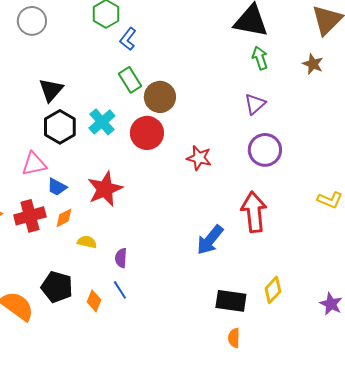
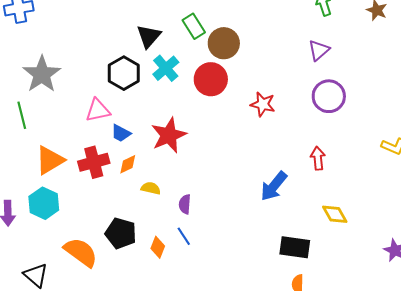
black triangle: (51, 90) -> (149, 36), moved
red arrow: (254, 212) -> (318, 158), size x0.6
yellow diamond: (273, 290) -> (335, 214), moved, turned -72

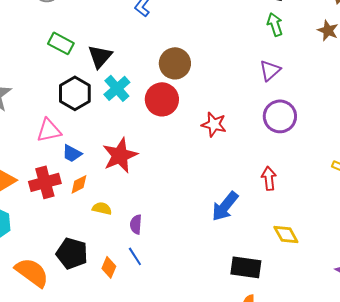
green rectangle: (194, 26) -> (61, 43), moved, turned -30

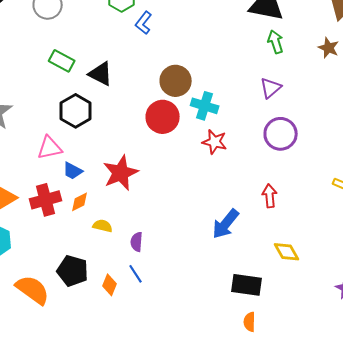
black triangle: (100, 56) -> (101, 74), turned -44
cyan cross: (117, 88) -> (205, 106), moved, turned -32

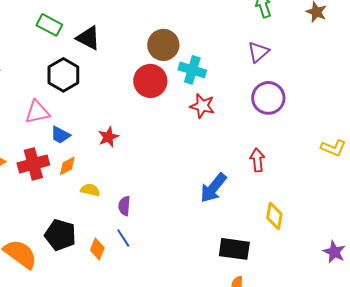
red star: (121, 173) -> (108, 137), size x0.6
yellow diamond: (287, 252) -> (274, 216), turned 40

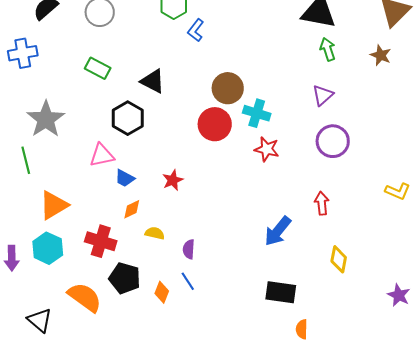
green rectangle: (49, 25) -> (98, 68), moved
red cross: (33, 164) -> (101, 241), moved, turned 32
black rectangle: (234, 249) -> (281, 292), moved

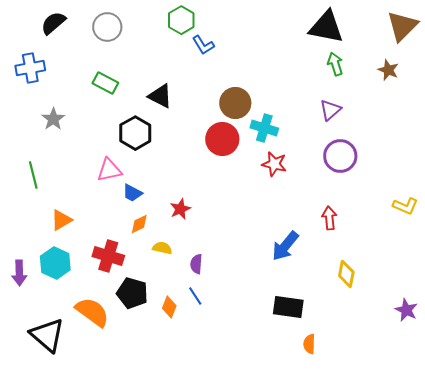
blue L-shape: (196, 30) -> (203, 45), turned -70
gray star: (46, 119) -> (53, 119), moved, size x0.6
red star: (173, 180) -> (180, 209), moved
orange triangle: (54, 205) -> (61, 220), size x0.7
black triangle: (40, 320) -> (47, 335), size x1.4

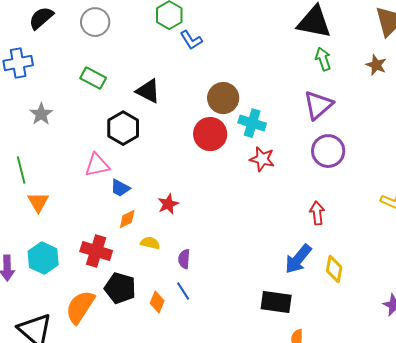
purple triangle: (330, 110) -> (318, 105), size x1.4
orange triangle: (61, 220) -> (38, 202), moved, turned -30
blue arrow: (285, 246) -> (298, 259), moved
orange semicircle: (92, 312) -> (80, 307), turned -93

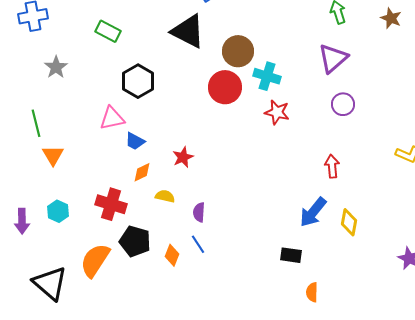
black triangle: (148, 91) -> (188, 31), moved, size x1.4
purple circle: (328, 151) -> (343, 104), size x0.7
cyan hexagon: (43, 258) -> (58, 211), size x0.7
black rectangle: (276, 302) -> (291, 255), size x0.7

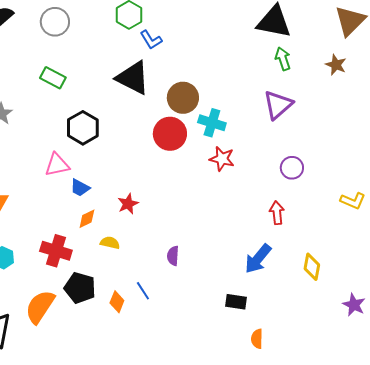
purple circle: (343, 104) -> (292, 168), moved
purple semicircle: (199, 212) -> (173, 256), moved
yellow diamond: (349, 222) -> (312, 267), moved

